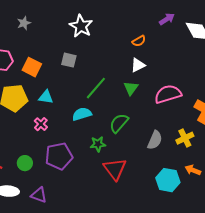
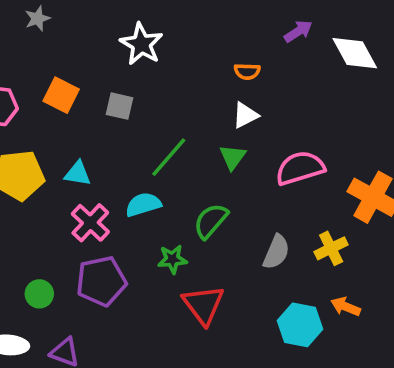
gray star: (24, 23) -> (37, 19), moved
orange semicircle: (139, 41) -> (247, 71), turned 32
orange square: (32, 67) -> (61, 95), moved
pink cross: (41, 124) -> (90, 223), moved, size x1.5

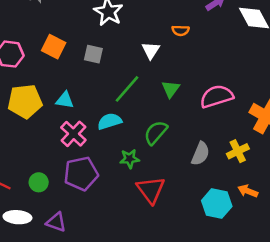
white triangle: (245, 115) -> (151, 50), moved, turned -30

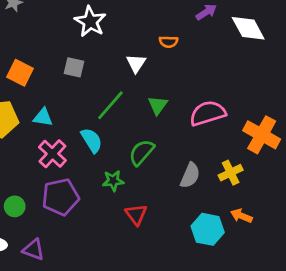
orange square: (54, 47) -> (20, 73), moved
cyan semicircle: (110, 121) -> (92, 140), turned 75
red triangle: (151, 190) -> (136, 214), size x0.7

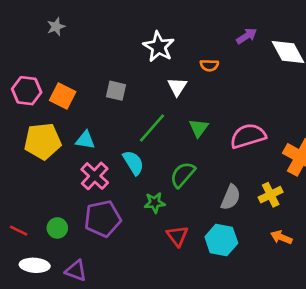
white star: (90, 21) -> (159, 47), moved
cyan hexagon: (208, 229) -> (221, 240), moved

